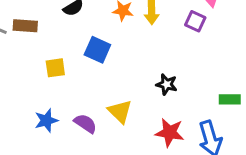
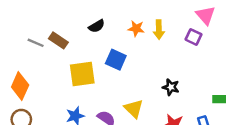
brown rectangle: (25, 26) -> (58, 40), turned 30
yellow square: (55, 68) -> (82, 74), size x1.6

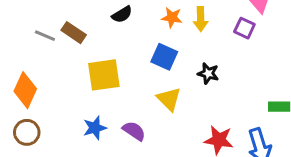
blue square: (116, 60) -> (164, 57), moved
black star: (171, 87) -> (208, 73), moved
yellow triangle: (134, 109) -> (169, 99), moved

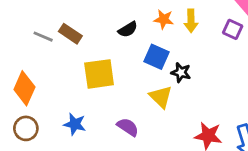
black semicircle: (122, 14) -> (128, 29), moved
black star: (208, 73) -> (181, 72), moved
blue star: (95, 128) -> (75, 124), moved, turned 30

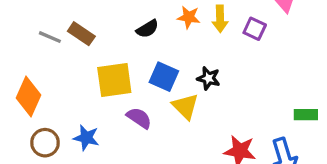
purple square: (233, 29) -> (255, 29), moved
blue square: (157, 57) -> (164, 77), moved
purple semicircle: (128, 127) -> (139, 118), moved
brown circle: (26, 128) -> (45, 143), moved

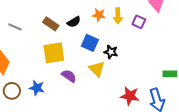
brown rectangle: (81, 34) -> (51, 24), moved
blue square: (164, 77) -> (90, 43), moved

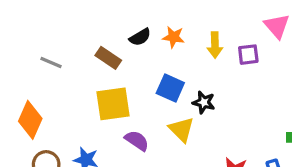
orange star: (99, 15) -> (173, 37), moved
black semicircle: (74, 22) -> (140, 37), moved
purple square: (139, 22) -> (248, 55), turned -32

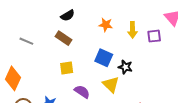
black semicircle: (140, 37) -> (68, 15), moved
yellow square: (113, 104) -> (67, 68), size x0.6

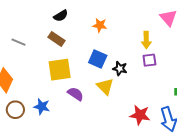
yellow arrow: (133, 30) -> (146, 40), moved
purple square: (154, 36) -> (149, 60), moved
yellow square: (67, 68) -> (60, 70), size x1.6

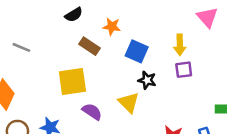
orange star: (100, 25) -> (112, 27), moved
brown rectangle: (57, 39) -> (89, 46), moved
blue square: (98, 59) -> (137, 51), moved

